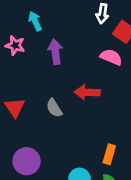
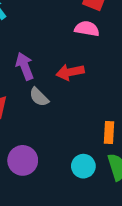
purple arrow: (55, 52) -> (25, 66), moved

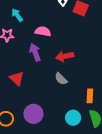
pink semicircle: (87, 29) -> (43, 31), moved
gray semicircle: (39, 97) -> (61, 79), moved

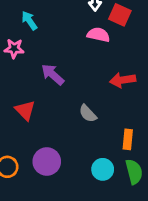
pink semicircle: (43, 31) -> (98, 35), moved
purple arrow: (35, 52) -> (53, 75), turned -30
red arrow: (65, 56) -> (123, 80), moved

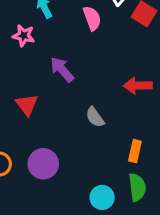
pink semicircle: (98, 35) -> (92, 18), moved, turned 50
cyan circle: (103, 169) -> (102, 197), moved

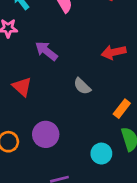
orange rectangle: (135, 151) -> (122, 109), turned 36

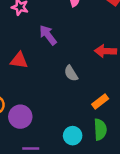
red triangle: (22, 87) -> (19, 60), turned -48
purple circle: (46, 134) -> (20, 117), moved

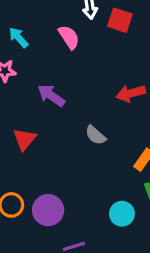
red triangle: (19, 60) -> (25, 139), turned -42

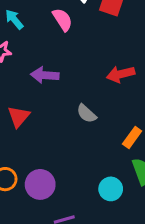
purple arrow: (51, 95) -> (45, 75), turned -32

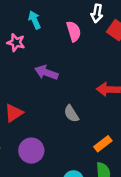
red triangle: (19, 116) -> (14, 113), moved
purple circle: (40, 184) -> (31, 151), moved

